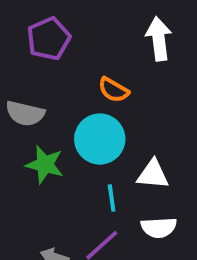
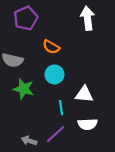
orange semicircle: (114, 90) -> (51, 47), moved
cyan circle: (100, 139) -> (54, 74), size x0.7

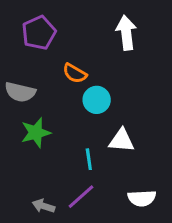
cyan circle: (54, 74) -> (97, 100), moved
green star: (24, 89) -> (36, 133), turned -30
white semicircle: (88, 124) -> (142, 198), moved

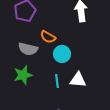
gray semicircle: (20, 92) -> (28, 49), moved
cyan line: (89, 159) -> (57, 81), moved

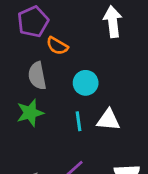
orange semicircle: (48, 37) -> (57, 46), moved
gray semicircle: (28, 49) -> (37, 76), turned 66

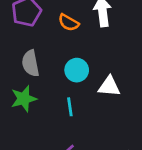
orange semicircle: (57, 46) -> (69, 23), moved
white triangle: (108, 120) -> (109, 86), moved

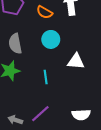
cyan circle: (77, 70) -> (51, 39), moved

